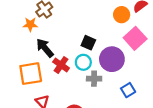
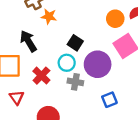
orange star: (30, 24) -> (49, 16), moved
red cross: (61, 65) -> (41, 76), moved

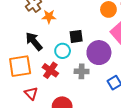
black square: (75, 43) -> (76, 36), turned -32
cyan circle: (67, 63) -> (63, 51), moved

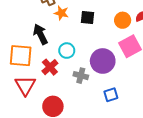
black square: (76, 36) -> (87, 17), moved
red triangle: (31, 93) -> (25, 85), size x1.5

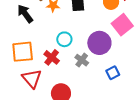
black arrow: (40, 34) -> (25, 14), moved
gray cross: (81, 76) -> (82, 60), turned 32

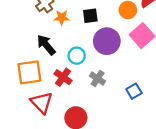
black arrow: (25, 14) -> (46, 45), moved
purple circle: (99, 43) -> (107, 41), moved

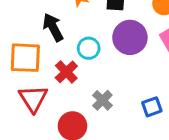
gray cross: (98, 79) -> (102, 100), moved

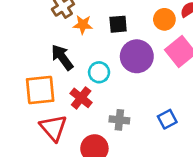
gray cross: (102, 100) -> (119, 120), turned -30

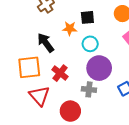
orange star: (83, 25) -> (70, 28), moved
purple circle: (137, 56) -> (99, 68), moved
cyan circle: (99, 72) -> (90, 44), moved

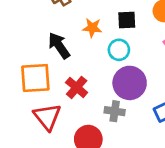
black square: (87, 17) -> (127, 20), moved

